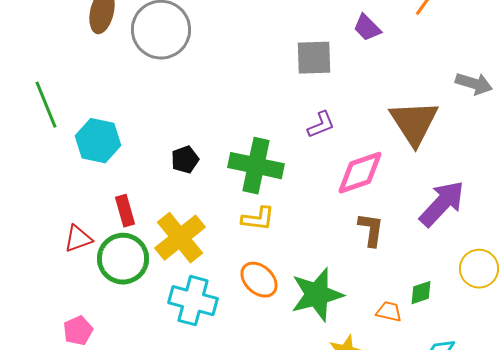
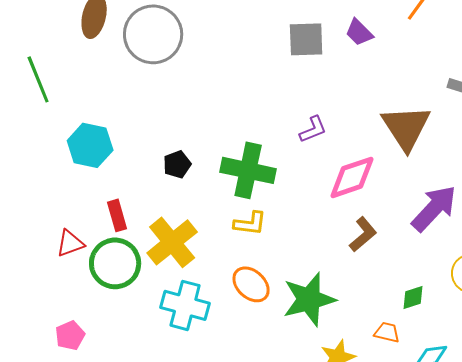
gray square: (314, 58) -> (306, 39), moved
green line: (46, 105) -> (38, 79), moved
brown L-shape: (371, 230) -> (363, 234), turned 42
orange trapezoid: (389, 312) -> (387, 332), moved

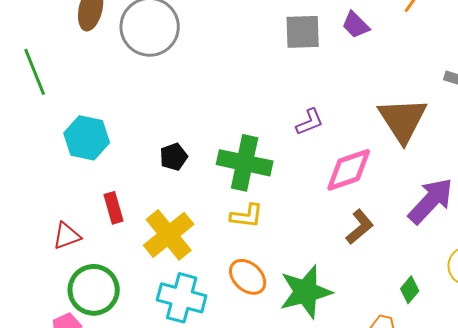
green circle: (115, 263) -> (94, 290), moved
green diamond: (413, 297) -> (410, 290), turned -32

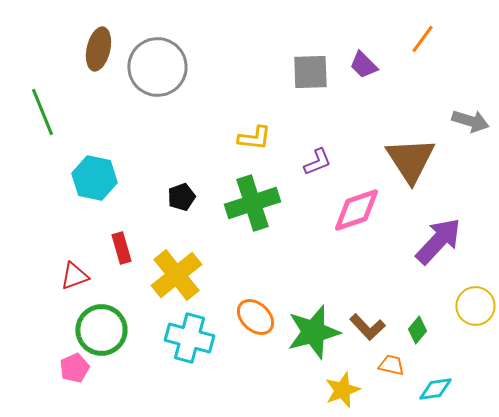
green cross: (245, 163) -> (252, 203), turned -30
yellow L-shape: (247, 216) -> (254, 138), moved
brown L-shape: (360, 227) -> (367, 327), moved, turned 87

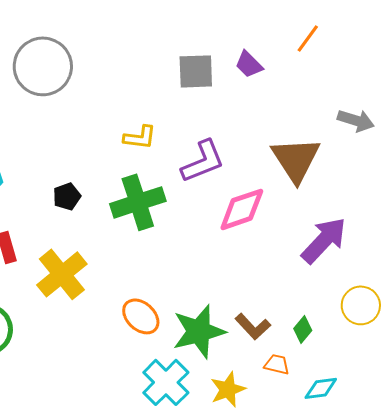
purple L-shape: (317, 162) -> (203, 161), size x1.6
cyan cross: (189, 338) -> (166, 382), moved, turned 30

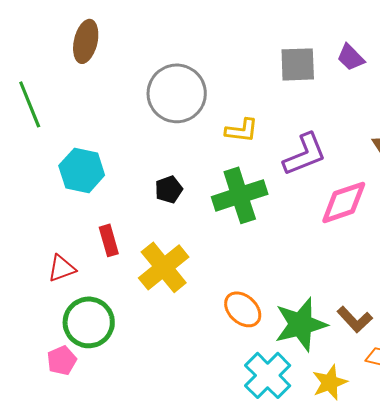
gray circle: (43, 66) -> (177, 93), moved

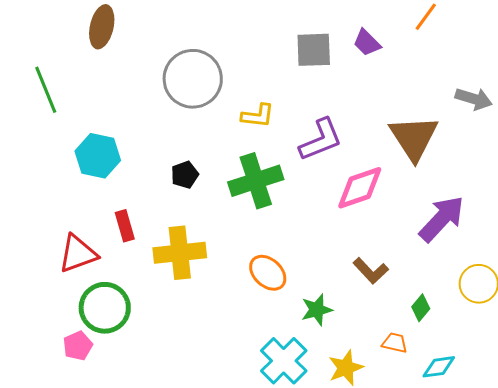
yellow cross: (164, 267) -> (180, 253), turned 33
red triangle: (62, 268) -> (78, 254), size x1.4
orange ellipse: (243, 309) -> (268, 273), moved
brown L-shape: (355, 319) -> (371, 271), moved
green star: (301, 324) -> (317, 310), size x0.6

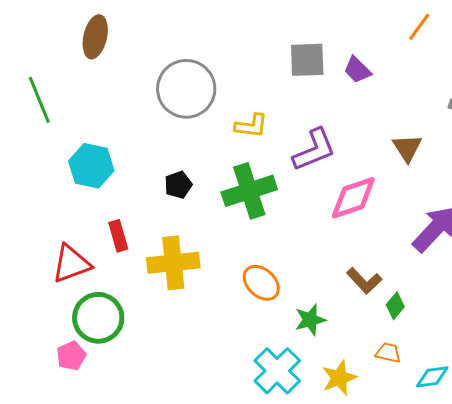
purple trapezoid: (367, 43) -> (357, 70), moved
brown triangle: (414, 138) -> (407, 148), size x0.6
green diamond: (421, 308) -> (395, 306), moved

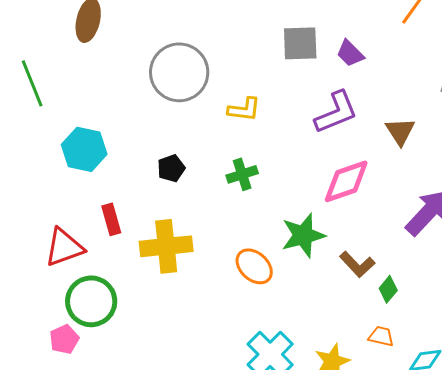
purple L-shape: (314, 150) -> (336, 112), moved
green cross: (249, 191) -> (242, 174), size x0.6
green star: (310, 320) -> (303, 235), moved, size x1.4

